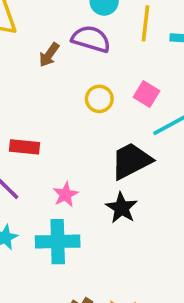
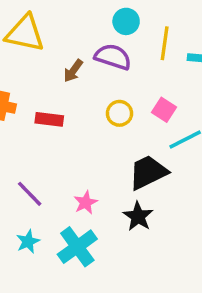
red rectangle: (24, 147) -> (49, 119), moved
cyan cross: (58, 242) -> (77, 247), turned -36

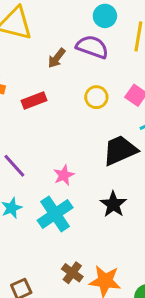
red rectangle: (49, 119) -> (34, 100), turned -30
black star: (138, 216) -> (113, 204), moved

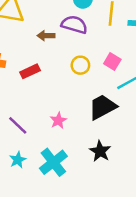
brown arrow: (57, 58) -> (46, 36), turned 56
pink star: (64, 175) -> (58, 120), moved

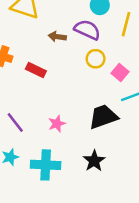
yellow circle: (80, 65) -> (96, 59), moved
red rectangle: (30, 71) -> (36, 70), turned 42
cyan cross: (53, 162) -> (46, 165), turned 32

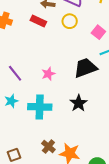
yellow circle: (96, 59) -> (70, 21), moved
red rectangle: (36, 70) -> (38, 21), moved

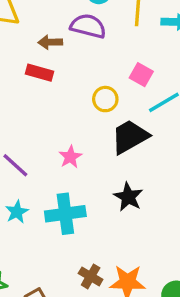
yellow circle: (70, 21) -> (105, 99), moved

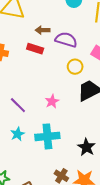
purple semicircle: (88, 26) -> (66, 40), moved
black star: (128, 197) -> (86, 147), moved

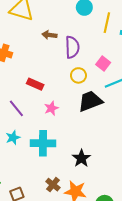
purple semicircle: (66, 40) -> (72, 47), turned 65
red rectangle: (35, 49) -> (35, 84), moved

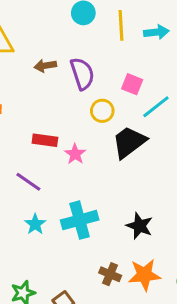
pink star: (51, 108) -> (75, 154), moved

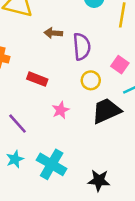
red rectangle: (45, 140) -> (37, 79), moved
cyan cross: (80, 220) -> (52, 164), turned 32
black star: (140, 226) -> (99, 180), turned -30

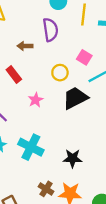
brown arrow: (53, 33) -> (25, 46), moved
purple semicircle: (82, 47) -> (50, 30), moved
red rectangle: (37, 79) -> (14, 74), turned 35

